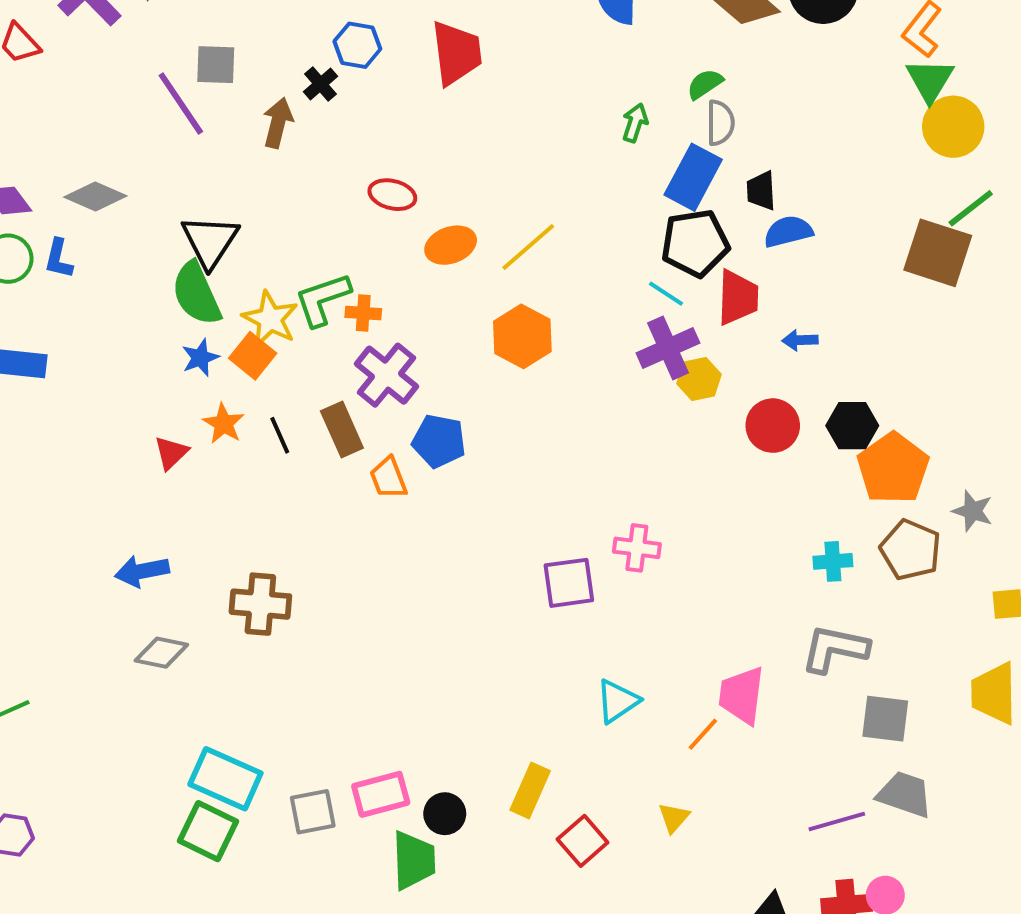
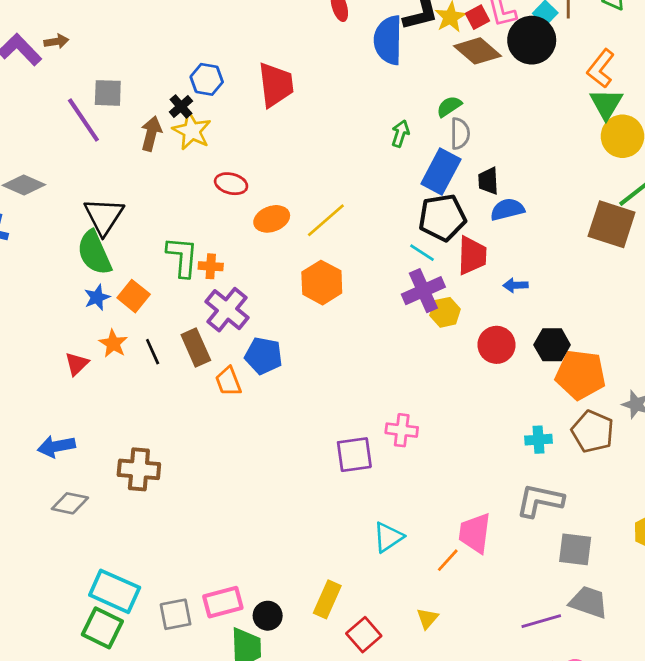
green L-shape: (322, 299) -> (182, 257), turned 114
yellow star: (270, 319) -> (192, 131), moved
orange pentagon: (893, 468) -> (580, 375), turned -30

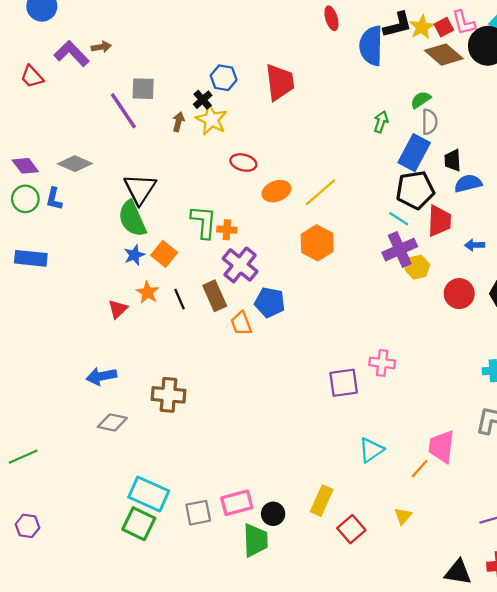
brown arrow: (151, 134) -> (178, 122), size x0.7

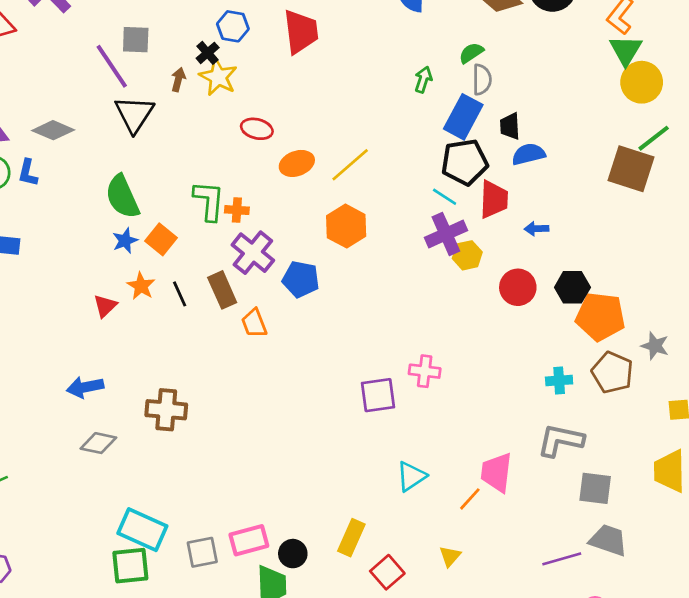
black triangle: (140, 189) -> (134, 114), moved
blue pentagon: (270, 302) -> (301, 279), moved
green square: (139, 524) -> (130, 566), turned -32

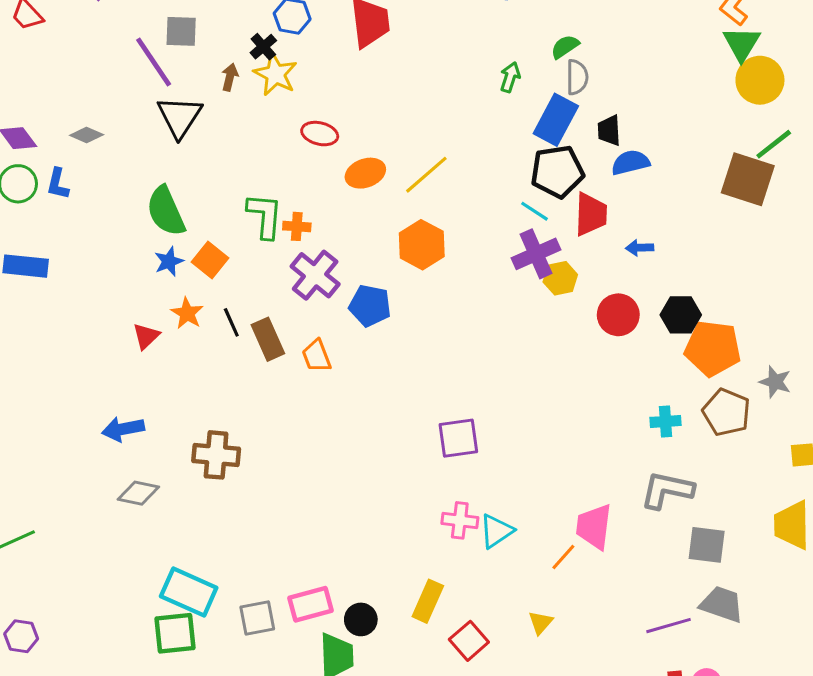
gray diamond: (53, 130) -> (87, 135), size x0.7
brown rectangle: (222, 290) -> (268, 339), moved
pink cross: (425, 371) -> (460, 520), moved

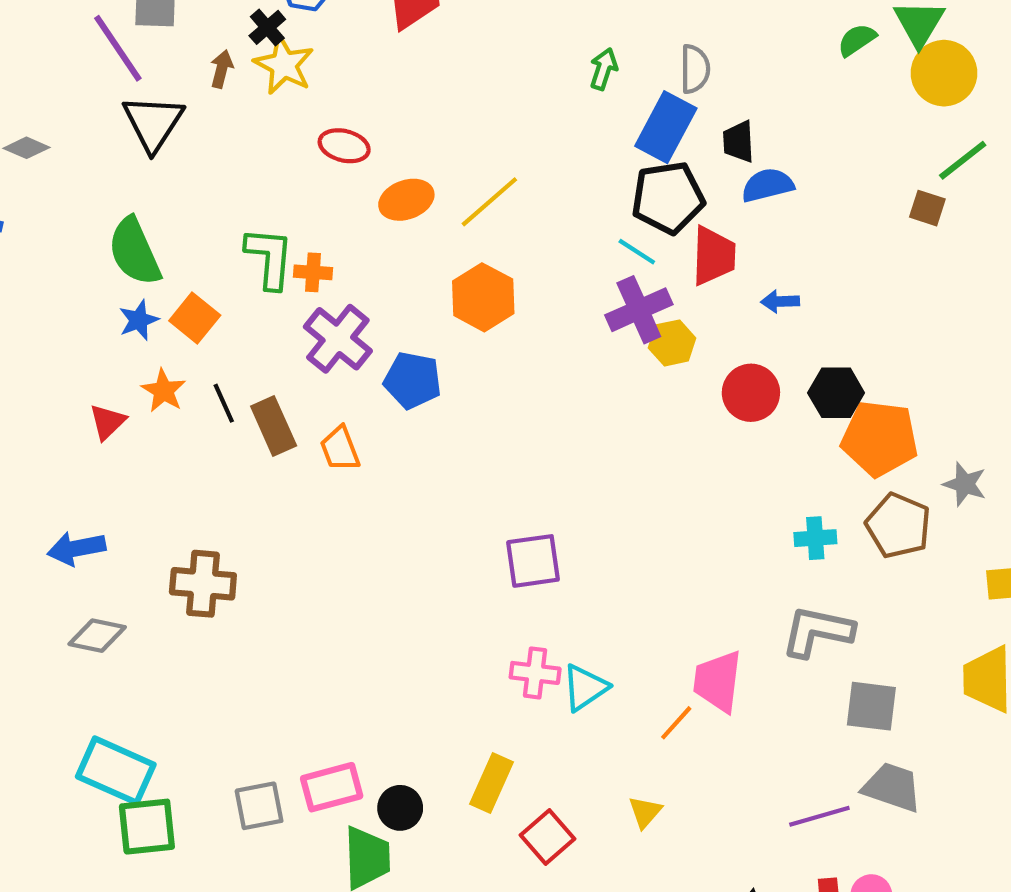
green semicircle: (565, 47) -> (857, 40), moved
brown square: (748, 179) -> (927, 208), size x0.5
cyan rectangle: (189, 592) -> (116, 771), moved

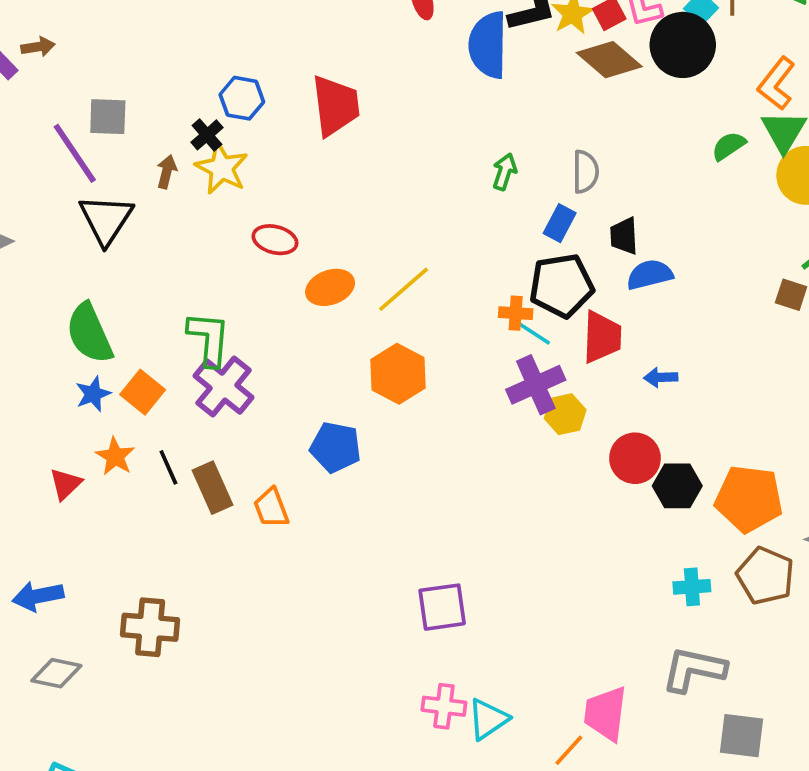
blue rectangle: (666, 127) -> (560, 223), size x0.6
orange cross: (313, 272) -> (516, 313), moved
purple cross: (338, 339) -> (224, 387), moved
black hexagon: (836, 393) -> (677, 486), moved

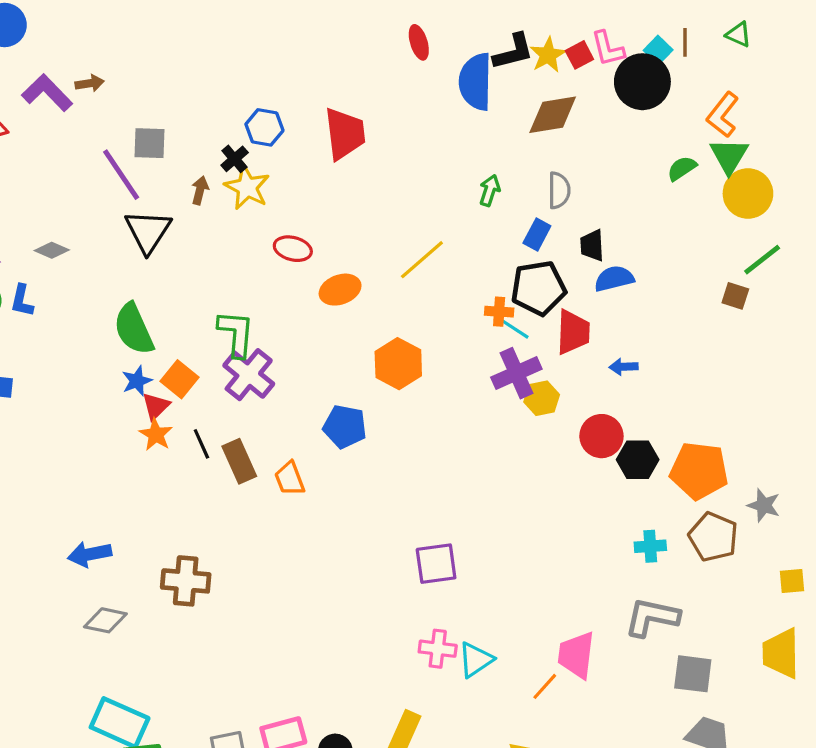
brown diamond: (609, 60) -> (553, 115), moved, turned -50
yellow line: (404, 289) -> (422, 260), moved
red triangle: (66, 484) -> (156, 406), moved

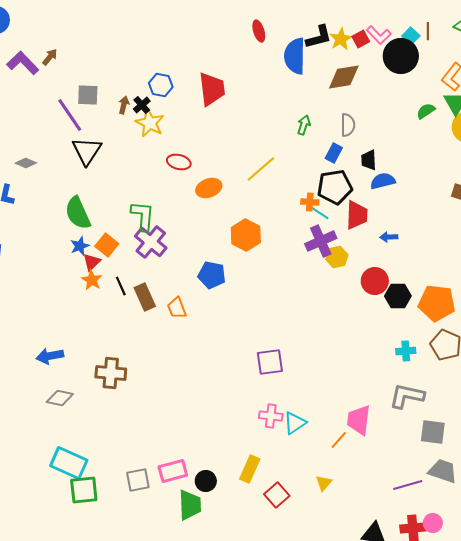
pink L-shape: (608, 49) -> (379, 35), turned -30
brown arrow: (90, 83) -> (50, 57), turned -42
brown arrow: (200, 190) -> (124, 105), moved

